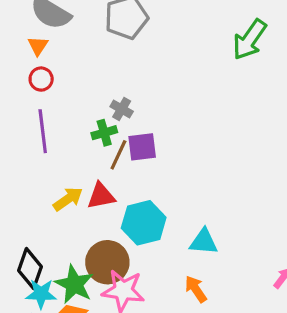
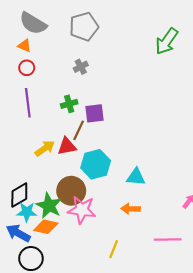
orange triangle: (38, 46) -> (25, 46), turned -40
gray cross: (122, 109) -> (81, 67), moved, turned 32
brown line: (118, 155) -> (79, 130), moved
black diamond: (30, 269) -> (19, 195), turned 40
orange arrow: (196, 289) -> (131, 209), turned -54

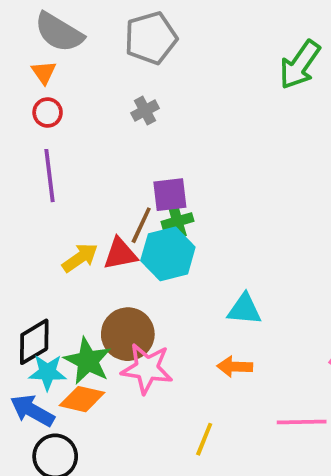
orange triangle: (25, 46) -> (44, 72), turned 32
green cross: (69, 104) -> (177, 221), moved
cyan hexagon: (96, 164) -> (168, 254), moved

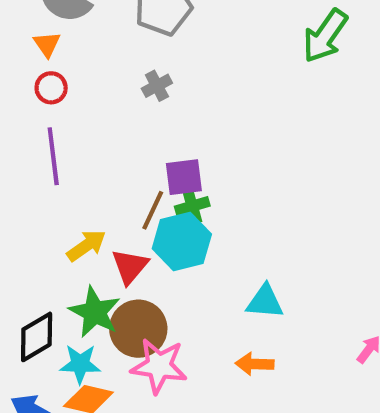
red triangle: (120, 254) -> (130, 266), moved, turned -39
green star: (88, 361) -> (95, 312), moved
cyan star: (48, 372) -> (80, 364), moved

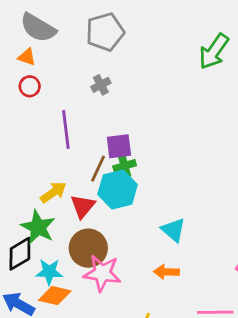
orange triangle: (47, 44) -> (27, 57), turned -36
purple line: (53, 156) -> (66, 130), moved
cyan triangle: (265, 302) -> (173, 230), turned 36
green star: (95, 312) -> (38, 227), moved

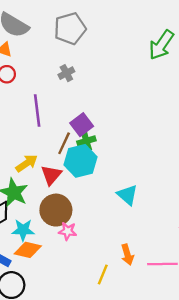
purple square: (119, 146) -> (82, 125), turned -30
orange arrow: (166, 272) -> (127, 255), moved, turned -108
pink star: (102, 273) -> (68, 231), size x0.6

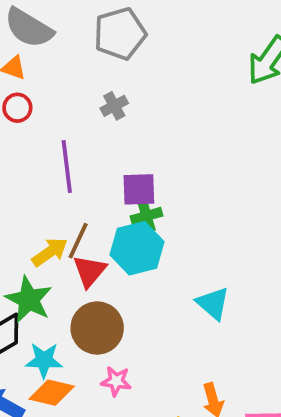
purple square: (82, 125) -> (139, 189), turned 35
brown line: (64, 143) -> (78, 241), moved
pink star: (68, 231) -> (116, 381), moved

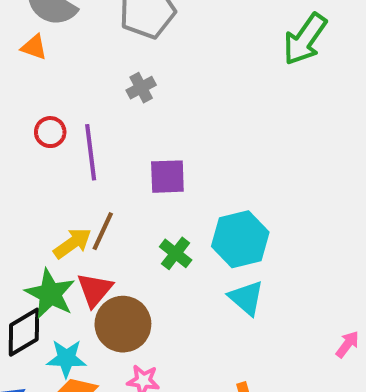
red circle: (17, 108) -> (50, 132), moved
green cross: (147, 216) -> (176, 253), moved, turned -36
cyan hexagon: (137, 248) -> (240, 239), moved
red triangle: (90, 271) -> (95, 290), moved

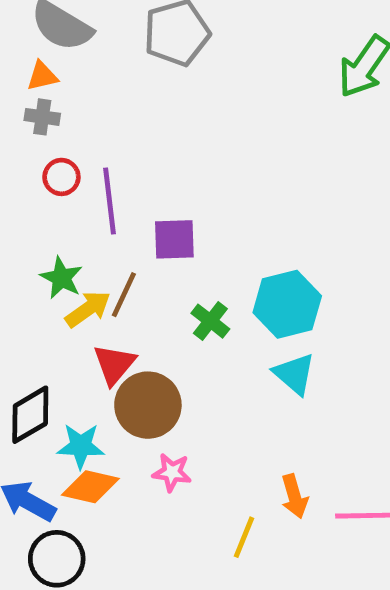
orange triangle: (34, 47) -> (42, 76), turned -32
gray cross: (141, 88) -> (42, 117), moved, turned 36
purple square: (167, 177) -> (174, 239), moved
green star: (50, 294) -> (61, 278), moved, size x0.7

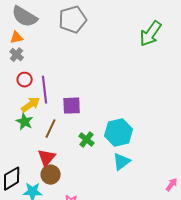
gray cross: (42, 117) -> (17, 55), turned 32
yellow arrow: (88, 309) -> (31, 105), moved
cyan triangle: (294, 374) -> (122, 162), turned 42
brown circle: (148, 405) -> (51, 175), moved, size x0.7

